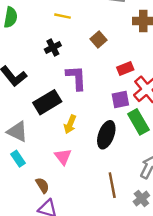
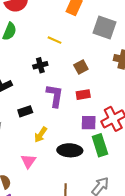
red rectangle: (125, 68) -> (83, 95), moved
black rectangle: (47, 102) -> (25, 111), size x0.6
black ellipse: (106, 135) -> (70, 150), turned 60

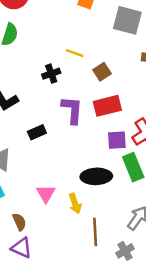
yellow line: (54, 40) -> (75, 53), moved
red rectangle: (83, 95) -> (107, 106), size x1.5
yellow arrow: (41, 135) -> (75, 203), moved, turned -49

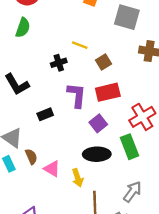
purple square: (117, 140) -> (98, 123), moved, turned -36
pink triangle: (46, 194) -> (52, 169), turned -30
brown semicircle: (19, 222) -> (31, 157), moved

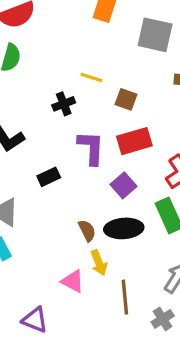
brown square: (104, 62) -> (126, 99), turned -35
brown semicircle: (31, 157) -> (87, 231), moved
pink triangle: (52, 169) -> (73, 281), moved

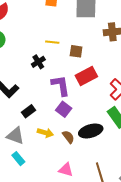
black rectangle: (49, 177) -> (28, 111), moved
purple square: (123, 185) -> (64, 109), moved
yellow arrow: (99, 263) -> (45, 133), moved, turned -42

